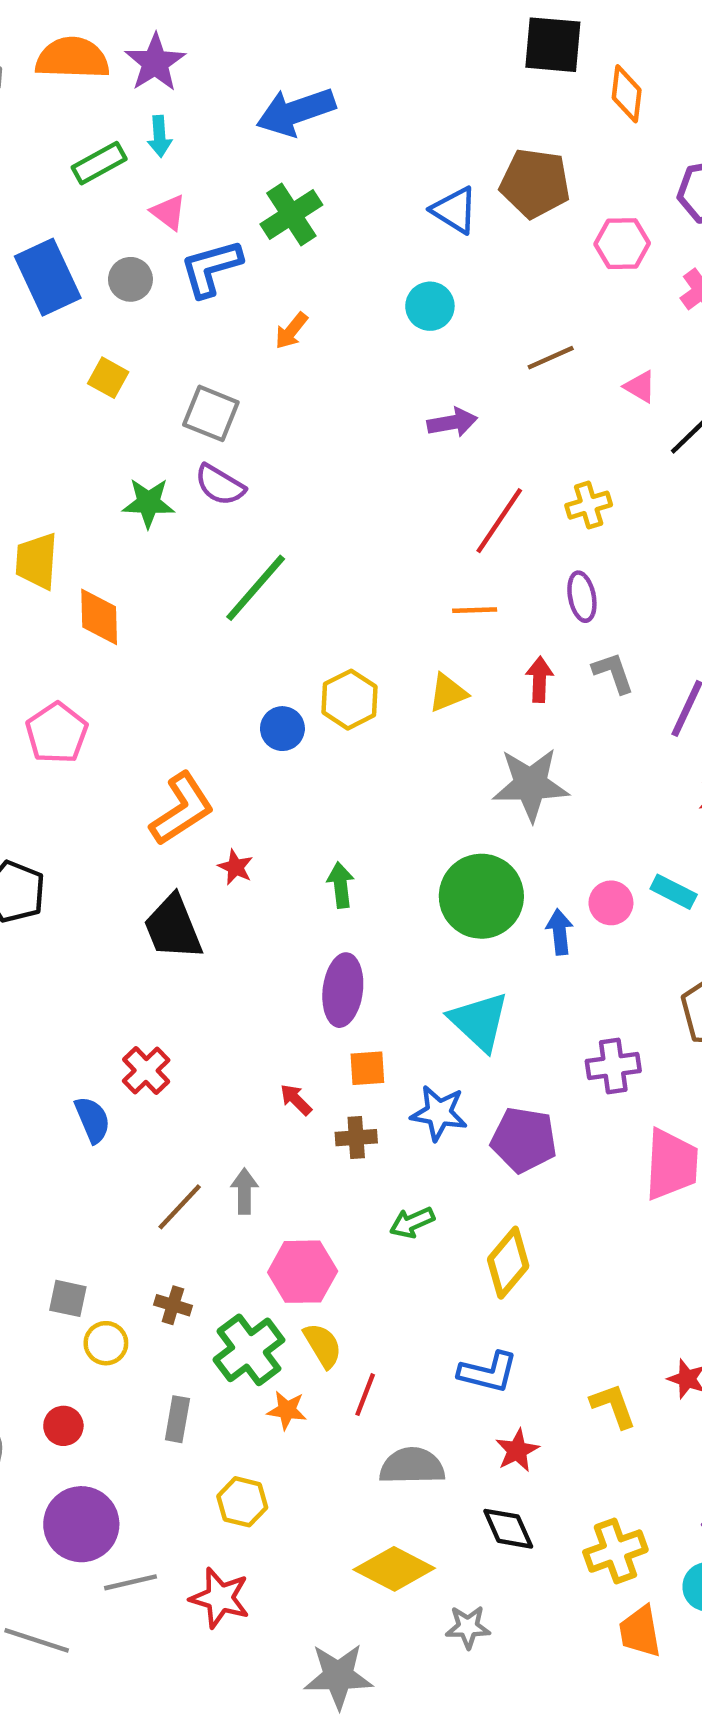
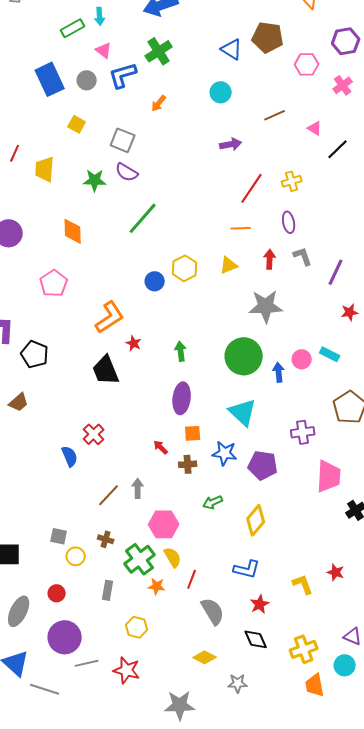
yellow trapezoid: (37, 561) -> (45, 169), moved
gray semicircle: (412, 1466) -> (213, 611), turned 60
yellow diamond: (394, 1569) -> (205, 657), size x0.7

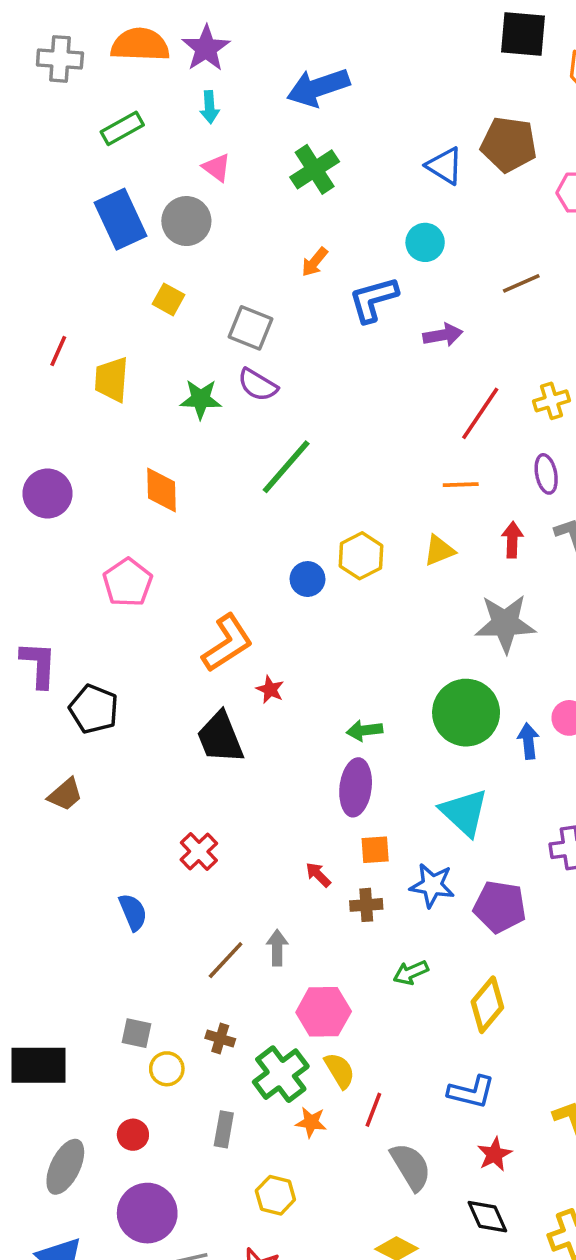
green rectangle: (73, 28) -> (122, 128), moved
blue L-shape: (123, 75) -> (373, 299), moved
gray circle: (87, 80) -> (186, 221), size x1.4
green arrow: (181, 351) -> (364, 730), moved, turned -90
blue semicircle: (70, 456) -> (133, 912), moved

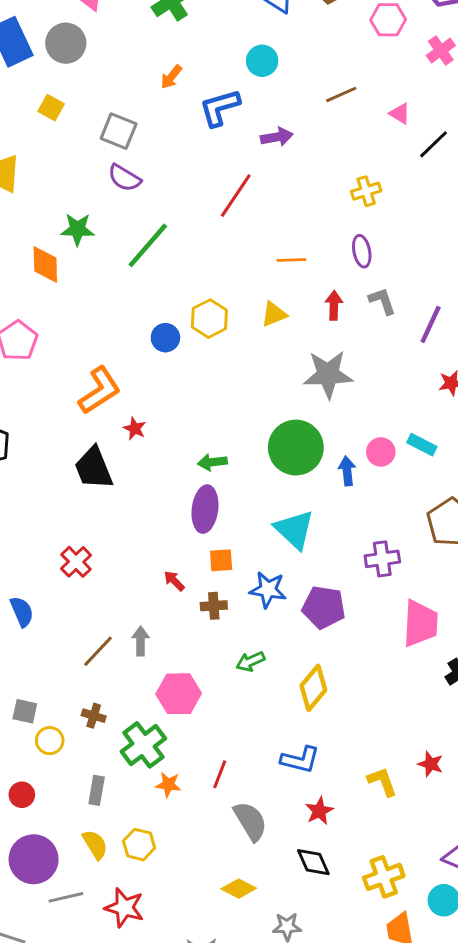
green star: (201, 399) -> (78, 229), moved
red line: (480, 413) -> (236, 196), moved
yellow semicircle: (340, 1071) -> (95, 845), moved

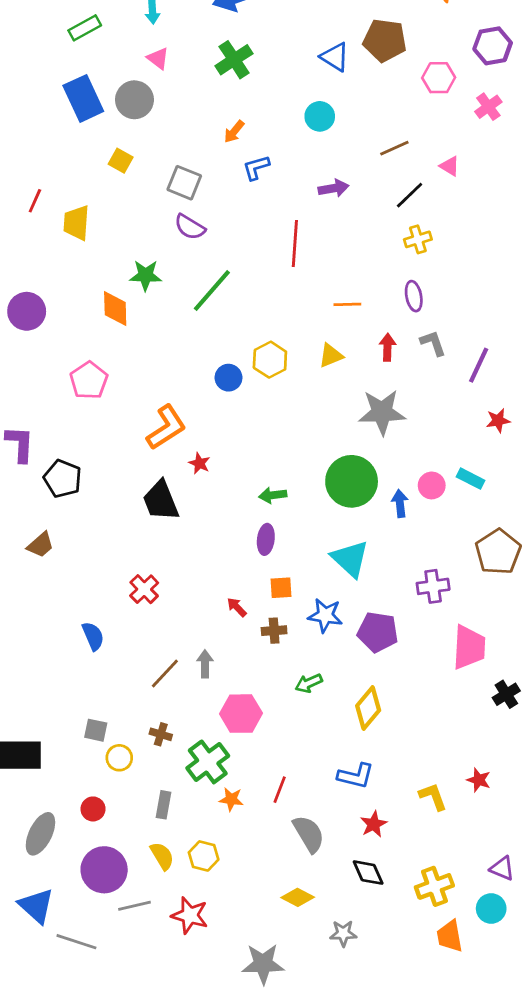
blue L-shape: (220, 108) -> (256, 168), moved, size x0.7
black line: (434, 144) -> (410, 195), moved
red line: (236, 196) -> (295, 244), turned -30
purple ellipse: (205, 509) -> (266, 539), size x0.7

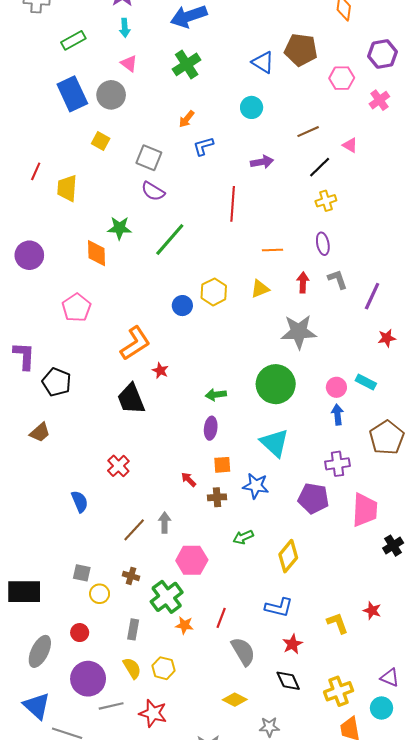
blue arrow: (400, 503) -> (337, 415), moved
purple pentagon: (378, 632) -> (313, 498), moved

